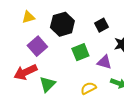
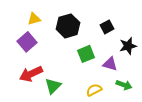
purple square: (37, 46) -> (27, 42), moved

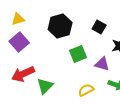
yellow triangle: (34, 19) -> (18, 19), moved
black square: (107, 27) -> (99, 27), turned -32

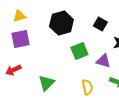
purple square: (19, 42) -> (20, 39), turned 30
red arrow: (23, 74) -> (13, 70), moved, size x0.7
yellow semicircle: (86, 90) -> (87, 87), turned 105

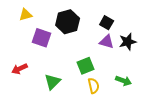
purple square: (20, 39) -> (42, 38), moved, turned 30
green square: (79, 51) -> (86, 66), moved
purple triangle: (103, 61) -> (107, 42), moved

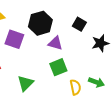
purple triangle: (107, 42) -> (55, 43), moved
yellow semicircle: (94, 86) -> (75, 87), moved

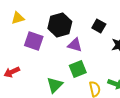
green triangle: (25, 83) -> (55, 85), moved

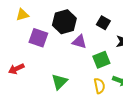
green square: (78, 69) -> (101, 60), moved

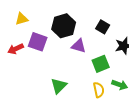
red arrow: (16, 69) -> (16, 49), moved

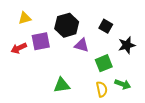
purple square: (38, 42) -> (41, 41), turned -30
green triangle: (59, 86) -> (62, 85), turned 36

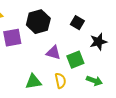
purple triangle: (82, 45) -> (53, 53), moved
yellow semicircle: (102, 89) -> (60, 81), moved

